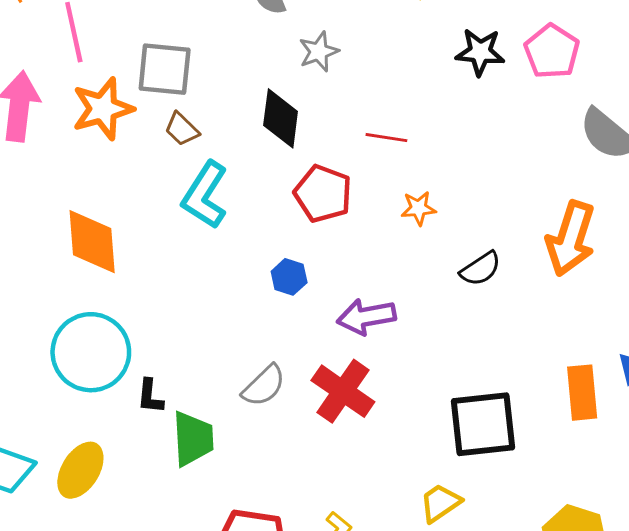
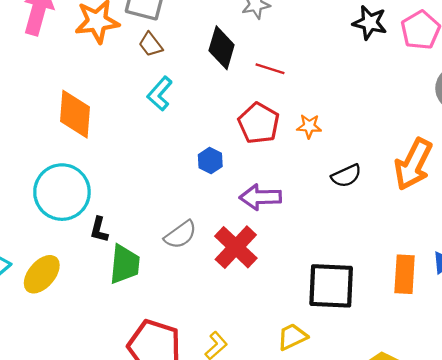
red line: (386, 138) -> (270, 69), moved
red pentagon: (323, 194) -> (259, 123), moved
cyan L-shape: (205, 195) -> (160, 94), size x0.7

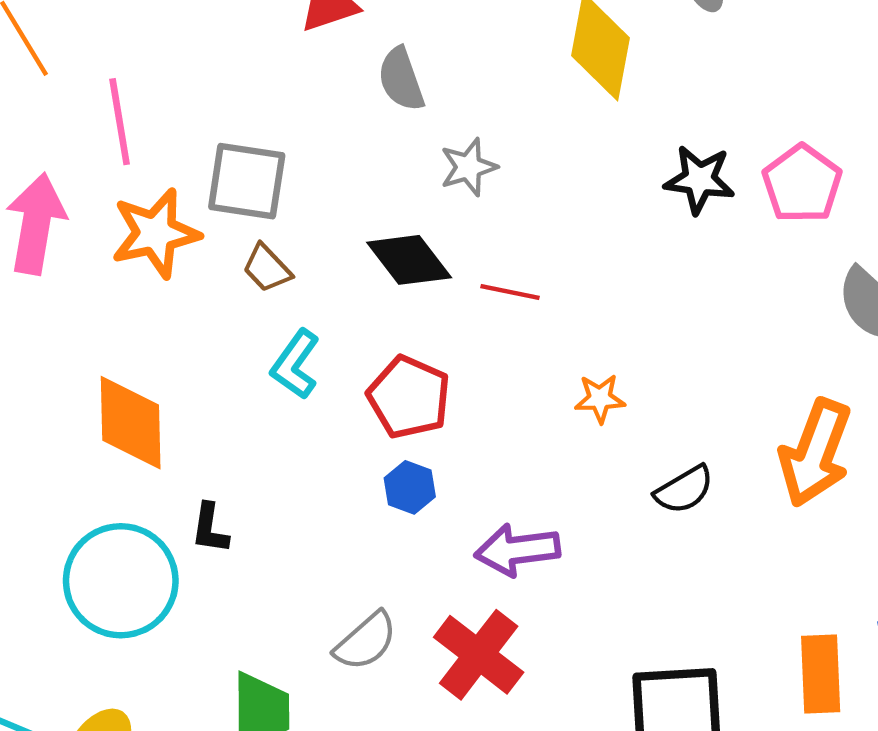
black diamond: (222, 48) -> (409, 260), turned -48
red pentagon: (259, 123) -> (409, 397), moved
black L-shape: (99, 230) -> (210, 528), moved

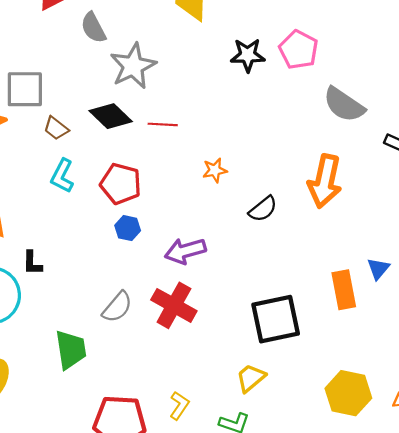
gray star: (469, 167) -> (133, 66), size x1.6
brown trapezoid: (267, 268) -> (56, 128), moved

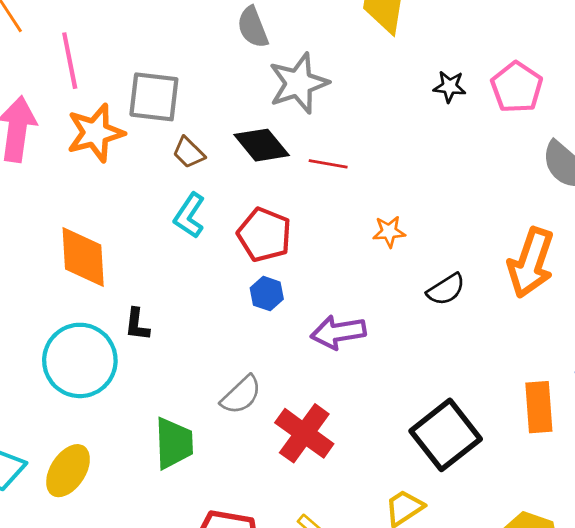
black star: (248, 55) -> (450, 87), size x0.7
red cross: (174, 305) -> (304, 433), moved
black square: (276, 319) -> (446, 435), turned -33

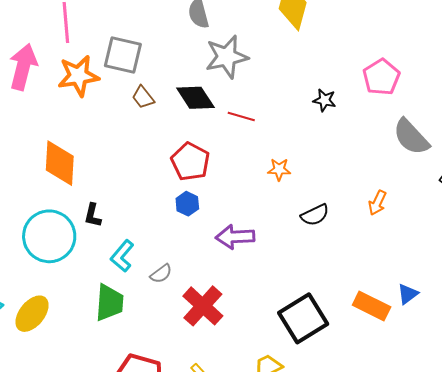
black star: (450, 87) -> (324, 100), moved
cyan L-shape: (189, 216) -> (122, 256), moved
orange arrow: (531, 263) -> (377, 203), size x0.5
gray semicircle: (241, 395) -> (161, 274), size x0.7
orange rectangle: (539, 407) -> (372, 306), turned -66

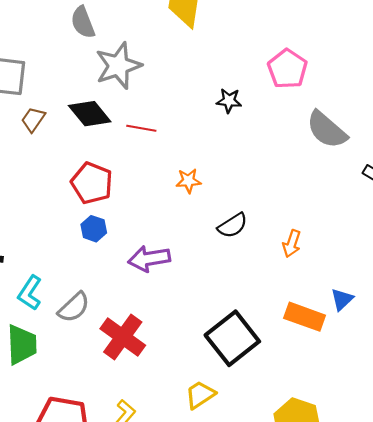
brown trapezoid: (143, 97) -> (33, 119), turned 80
orange arrow: (377, 203) -> (292, 244), moved
gray semicircle: (161, 274) -> (74, 307), size x1.4

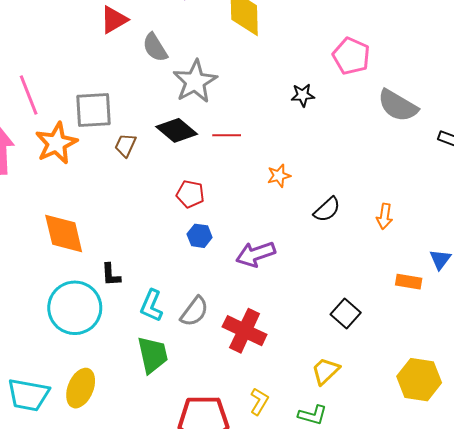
red pentagon: (92, 183) -> (190, 194), size x0.7
orange rectangle: (305, 317) -> (409, 282), size x0.7
black square: (232, 338) -> (346, 314), size x0.6

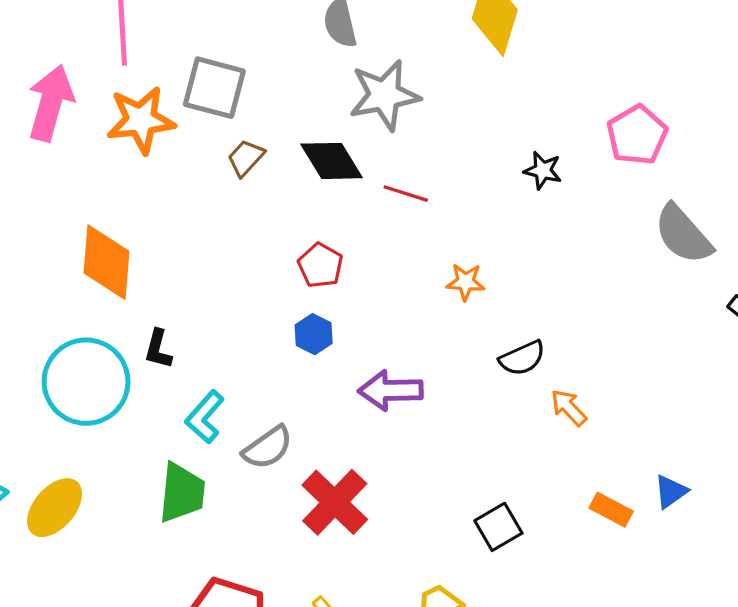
orange arrow: (384, 216) -> (569, 408), moved, turned 110

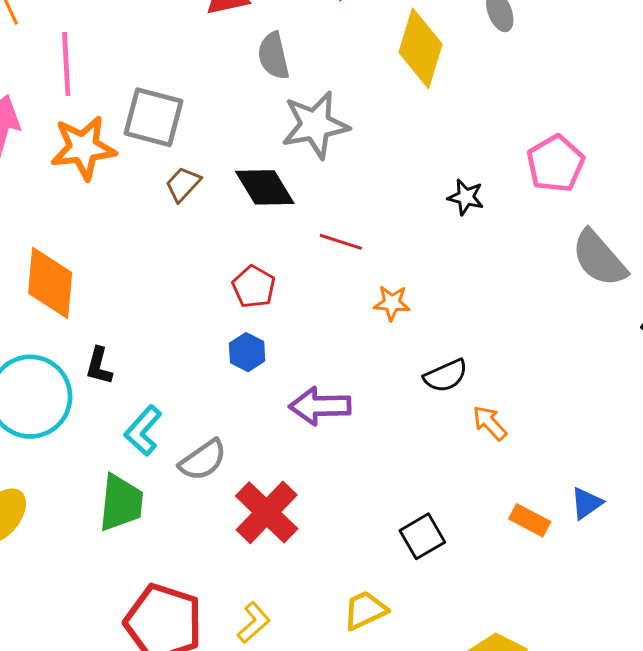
red line: (406, 194) -> (341, 242), moved

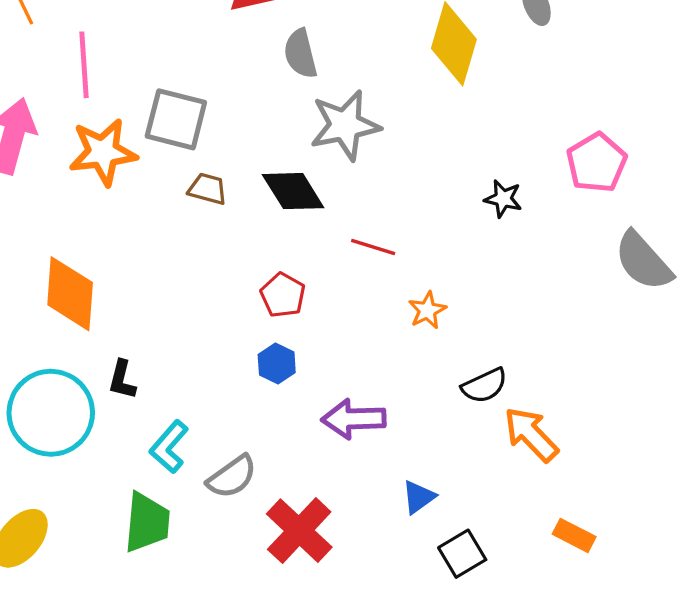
brown trapezoid: (183, 184) -> (208, 189), turned 63
orange star: (392, 303) -> (427, 310), turned -30
orange arrow: (490, 423) -> (531, 434), size x1.5
blue triangle: (587, 503) -> (419, 497), moved

